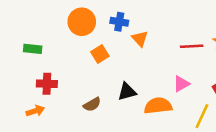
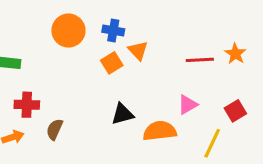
orange square: (100, 54) -> (112, 63), moved
brown semicircle: (92, 104) -> (55, 129), moved, turned 144

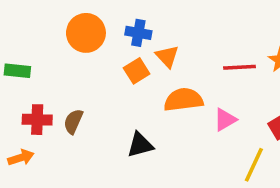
black triangle: (123, 114) -> (140, 145), moved
brown semicircle: (55, 129) -> (73, 121), moved
orange semicircle: (160, 131) -> (183, 100), moved

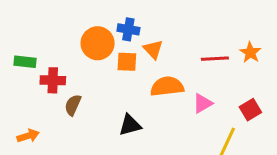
orange circle: (86, 33) -> (98, 43), moved
orange square: (137, 71) -> (127, 62), turned 35
red cross: (37, 120) -> (53, 80), moved

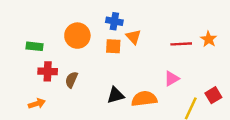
orange circle: (98, 43) -> (77, 36), moved
red cross: (53, 80) -> (48, 71), moved
orange semicircle: (167, 86) -> (144, 99), moved
red square: (250, 110) -> (213, 95), moved

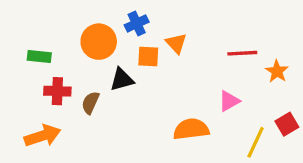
blue cross: (114, 21) -> (137, 23), moved, turned -35
orange star: (209, 39) -> (277, 71), moved
black triangle: (116, 95) -> (122, 80), moved
orange arrow: (37, 104) -> (43, 136), size x1.5

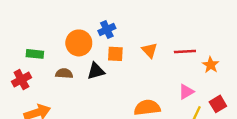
orange triangle: (176, 43) -> (150, 50), moved
red cross: (57, 91) -> (21, 80), moved, turned -30
pink triangle: (229, 101) -> (186, 92), moved
brown semicircle: (90, 103) -> (64, 73), moved, turned 70

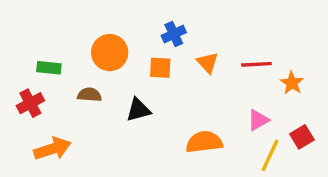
blue cross: (107, 30) -> (174, 34), moved
black triangle: (96, 71) -> (138, 110), moved

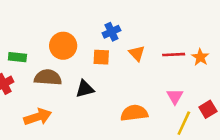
orange star: (292, 83) -> (200, 57), moved
brown semicircle: (89, 95) -> (48, 77), size x1.5
pink triangle: (258, 120) -> (175, 97), turned -30
orange arrow: (52, 149) -> (38, 117), moved

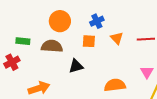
orange circle: (63, 46) -> (60, 21), moved
brown semicircle: (48, 77) -> (52, 46), moved

